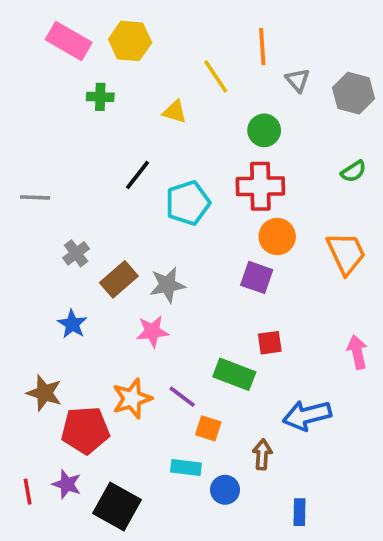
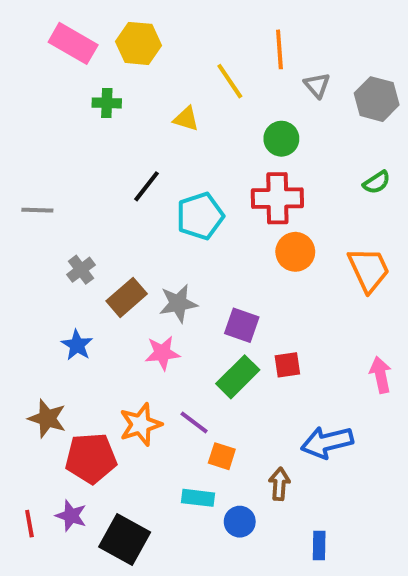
purple square: (257, 277) -> (242, 325), moved
green rectangle: (234, 374) -> (238, 377), moved, turned -66

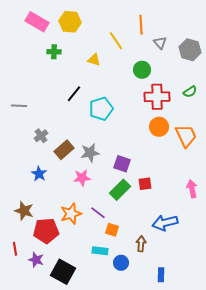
red cross: (277, 198) -> (157, 97), moved
orange circle: (295, 252) -> (159, 127), moved
red line: (29, 524) -> (15, 249), moved

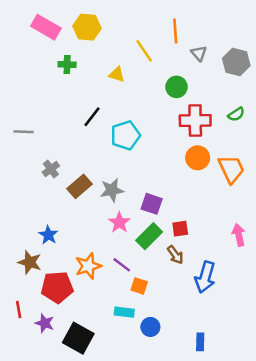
blue star: (39, 174) -> (48, 235), moved
pink star: (82, 178) -> (119, 222), moved, turned -30
blue arrow: (165, 223) -> (205, 277), turned -60
brown arrow: (141, 244) -> (175, 255), moved, turned 140

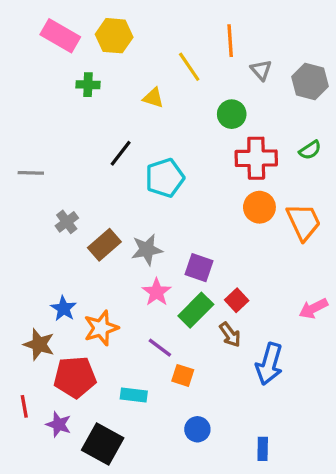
red square: (180, 229) -> (237, 300), turned -35
pink arrow: (239, 235) -> (313, 308), turned -105
orange star: (88, 266) -> (101, 328), moved
cyan rectangle: (124, 312) -> (134, 395), moved

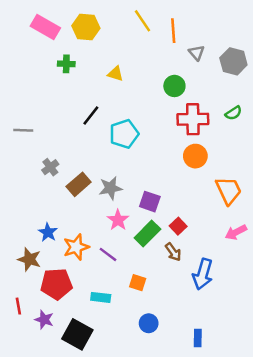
yellow line: (189, 67) -> (142, 21), moved
orange trapezoid: (304, 222) -> (229, 190), moved
purple line: (160, 348) -> (108, 254), moved

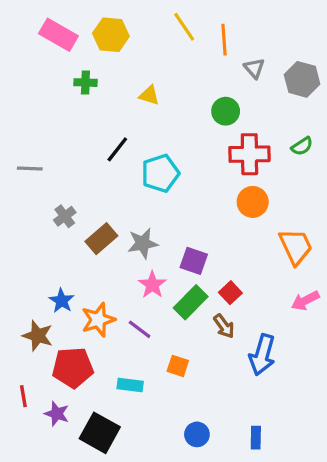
blue circle: (149, 323) -> (197, 434), moved

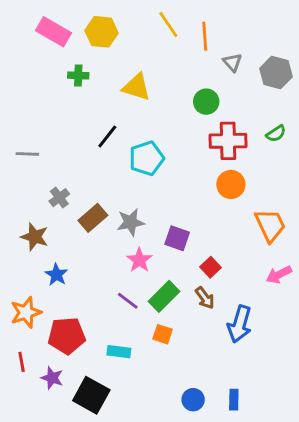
yellow triangle: (149, 95) -> (136, 87), size x1.5
green rectangle: (191, 302) -> (164, 296), moved
orange star: (98, 320) -> (26, 312), moved
brown star: (38, 336) -> (35, 237), moved
blue circle: (197, 434) -> (193, 400), moved

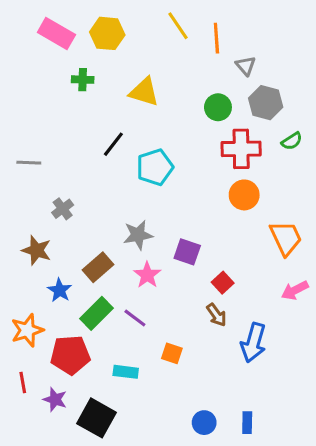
gray hexagon: (276, 73) -> (266, 103), moved
brown rectangle: (93, 218) -> (98, 267), moved
green rectangle: (164, 296) -> (96, 313), moved

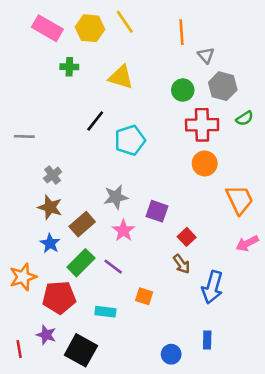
yellow line: (178, 26) -> (125, 22), moved
brown star: (36, 250) -> (50, 207), moved
red line: (23, 383) -> (19, 349), moved
blue rectangle: (247, 423) -> (207, 340), moved

